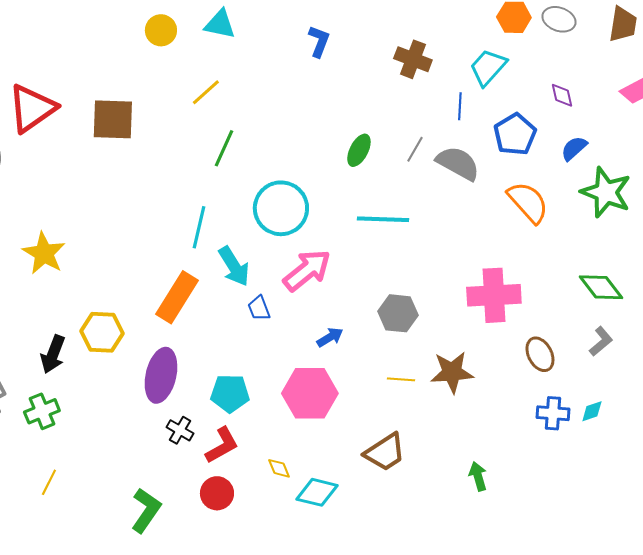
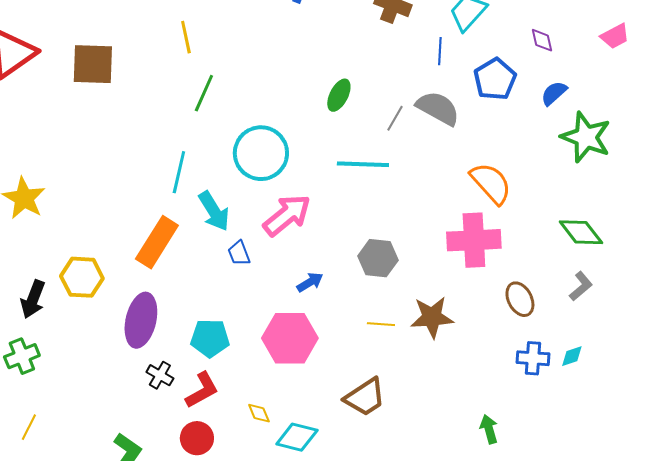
yellow line: (206, 92) -> (186, 37), turned -60
gray line: (415, 149) -> (395, 118), moved
orange semicircle: (528, 202) -> (491, 183), moved
green arrow: (478, 476) -> (489, 429), moved

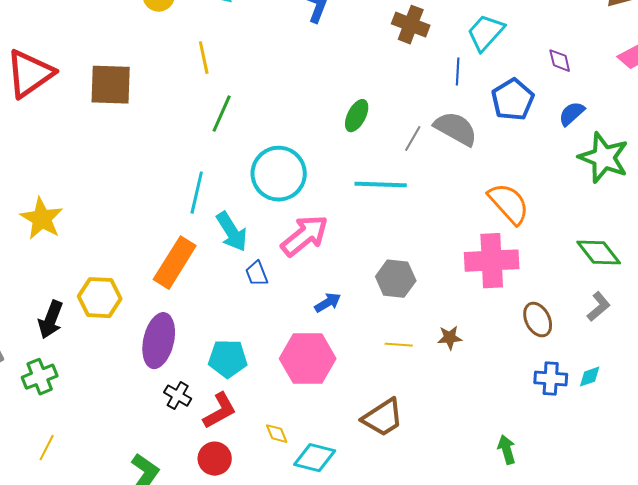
brown star: (432, 317) -> (450, 338), size x0.6

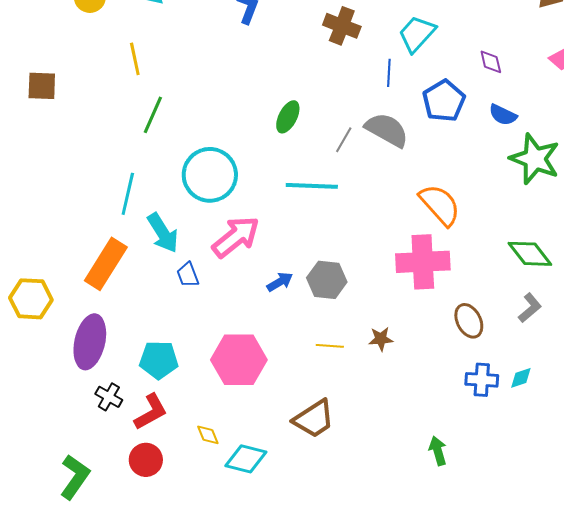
brown square: (111, 85) -> (42, 86), size x0.7
blue semicircle: (572, 114) -> (503, 115), turned -112
blue arrow: (328, 303) -> (280, 282), moved

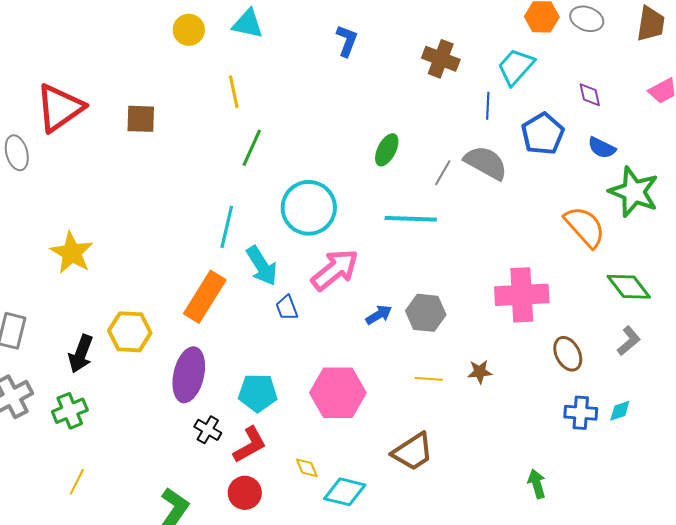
orange semicircle: (440, 205) -> (585, 227), moved

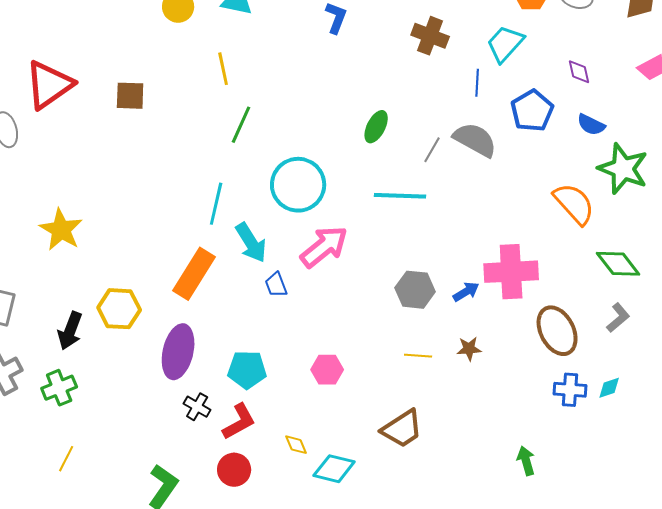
blue arrow: (379, 315) -> (466, 292), moved
brown ellipse: (568, 354) -> (557, 331), size x1.4
pink hexagon: (338, 393) -> (327, 370), size x0.6

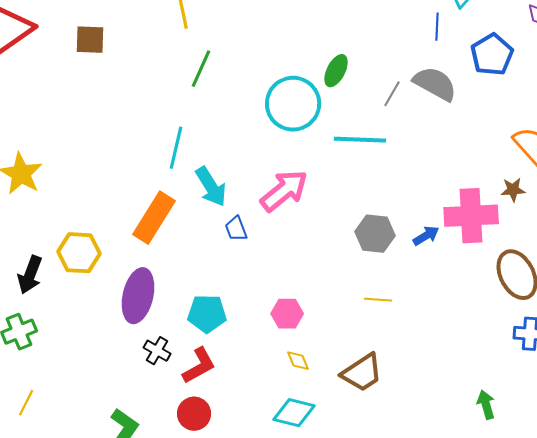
cyan circle: (298, 185) -> (293, 104), moved
brown star: (469, 349) -> (513, 190), moved
yellow diamond: (296, 445) -> (298, 361), moved

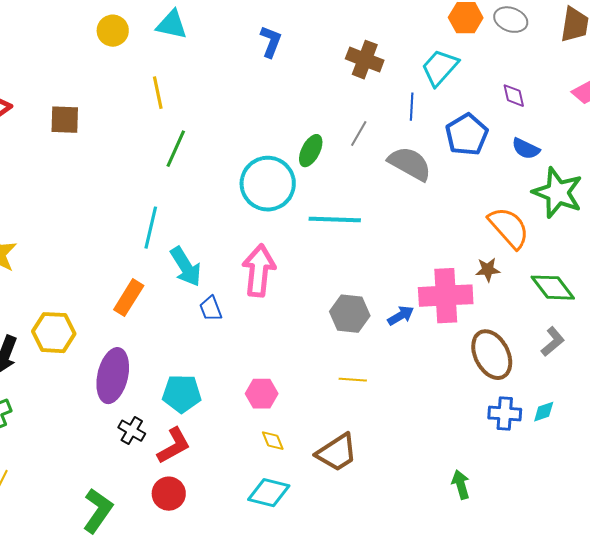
gray line: (392, 94) -> (359, 134), moved
pink arrow: (284, 191) -> (259, 271), turned -45
orange rectangle: (154, 218) -> (129, 298), size x0.7

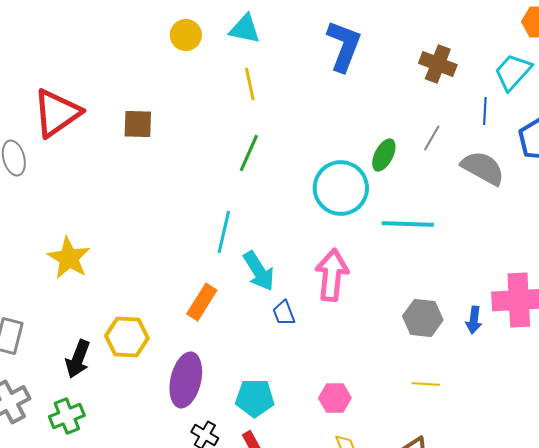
blue L-shape: (271, 42) -> (344, 46), size x1.6
yellow line: (158, 93) -> (250, 84), moved
blue arrow: (401, 316) -> (474, 320), turned 128

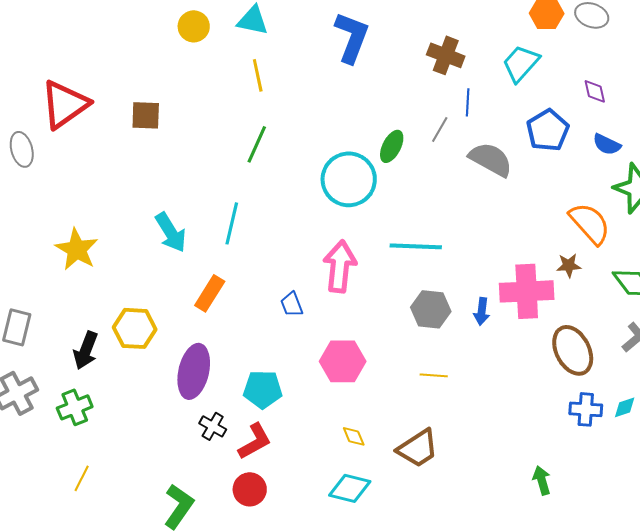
blue line: (485, 111) -> (468, 102), moved
cyan line: (408, 224) -> (416, 246), moved
cyan arrow: (259, 271) -> (171, 232), moved
pink hexagon: (335, 398) -> (343, 361), moved, size x1.4

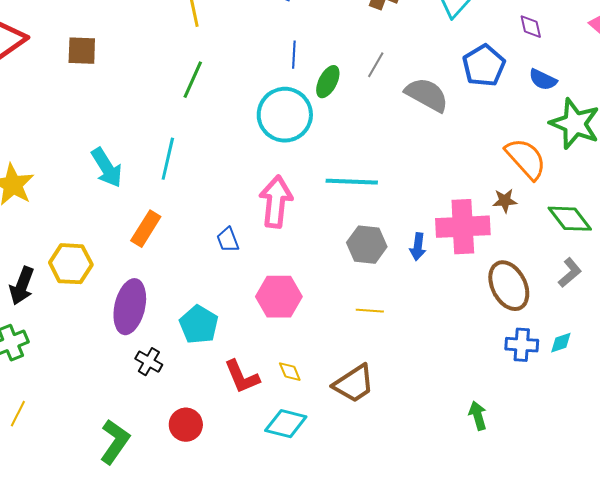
blue line: (468, 102) -> (294, 55), moved
cyan pentagon: (263, 389) -> (199, 325), turned 30
red L-shape: (255, 441) -> (242, 377), moved, turned 96

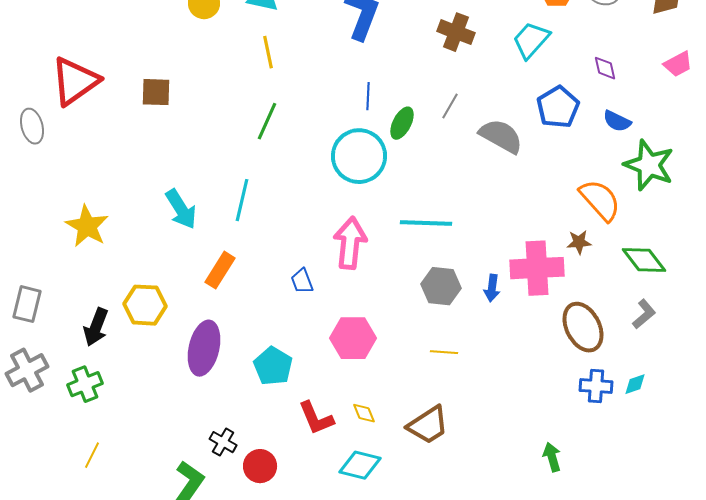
black cross: (149, 362) -> (223, 442), moved

